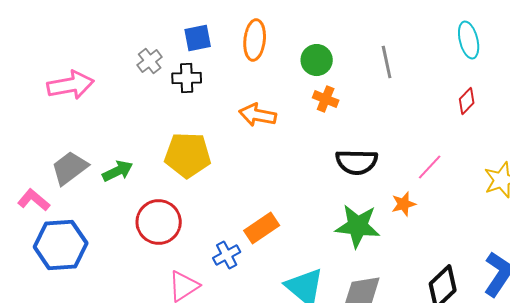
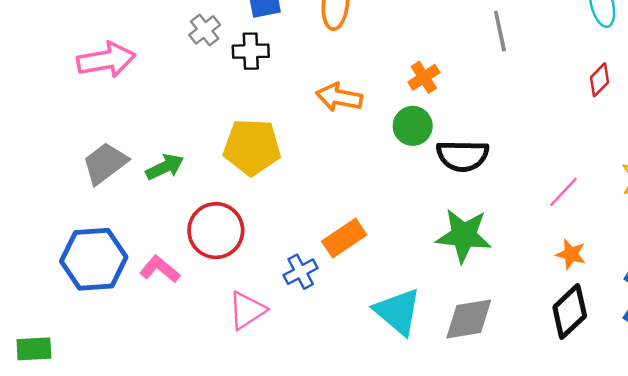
green circle: (317, 60) -> (413, 126), moved
orange cross: (326, 99) -> (424, 77), turned 35
pink line: (430, 167) -> (563, 192), moved
pink L-shape: (34, 200) -> (160, 269), moved
orange star: (404, 204) -> (571, 254), moved, turned 30

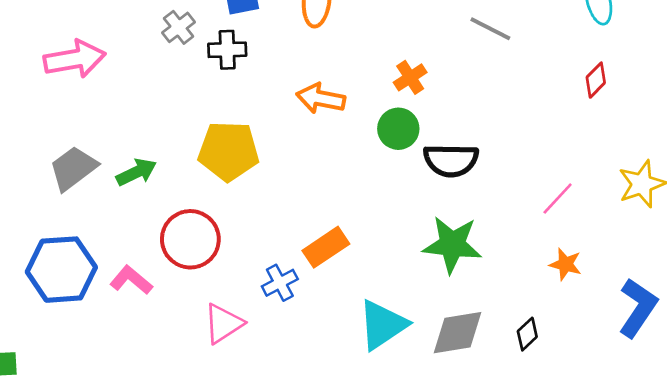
gray line: (500, 31) -> (490, 29), turned -51
cyan triangle: (398, 312) -> (383, 325), turned 46
black diamond: (570, 312) -> (527, 334), moved, size x0.6

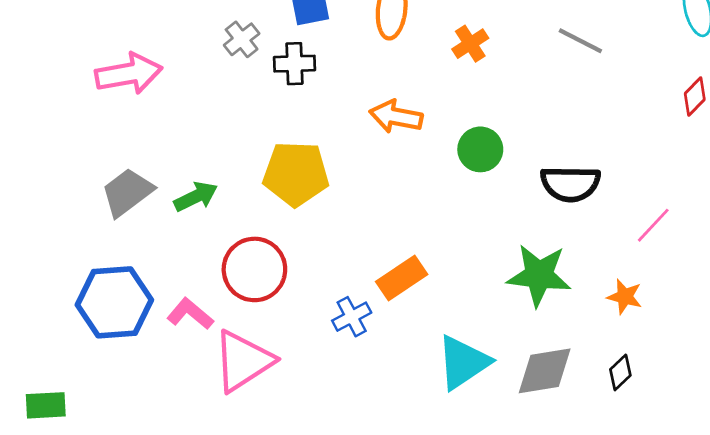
orange cross: (410, 77) -> (470, 44), moved
black semicircle: (451, 160) -> (570, 184), moved
orange star: (565, 264) -> (625, 297), moved
pink triangle: (223, 324) -> (243, 361), moved, size x1.4

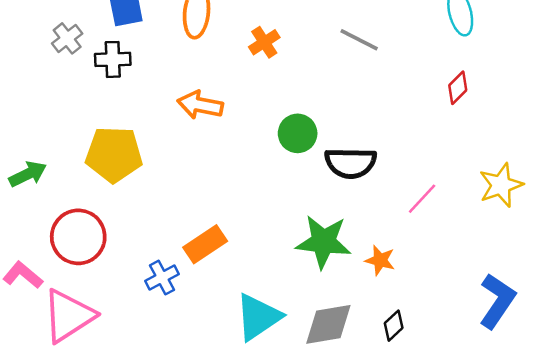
green circle: (480, 149) -> (298, 133), moved
orange star: (625, 297) -> (380, 260), moved

